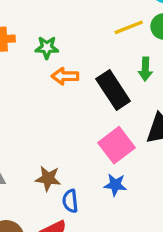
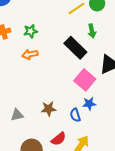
orange arrow: (65, 76) -> (30, 54), moved
blue semicircle: (70, 201) -> (75, 115), moved

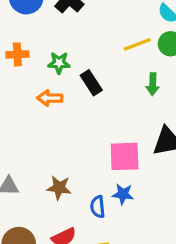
black rectangle: (75, 48) -> (91, 83), moved, size x0.7
pink square: (85, 80) -> (125, 156), turned 35

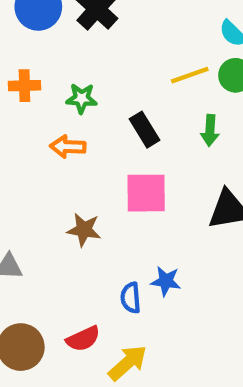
black rectangle: (91, 83) -> (145, 130), moved
pink square: (125, 156) -> (146, 193), moved
brown star: (59, 188) -> (84, 230), moved

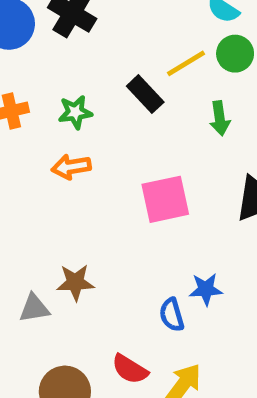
black rectangle: (145, 130) -> (145, 94), moved
brown star: (84, 230) -> (75, 282), moved
red semicircle: (83, 339) -> (130, 369), turned 68

